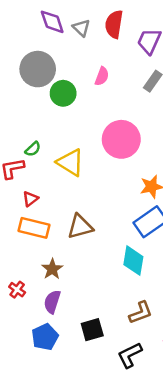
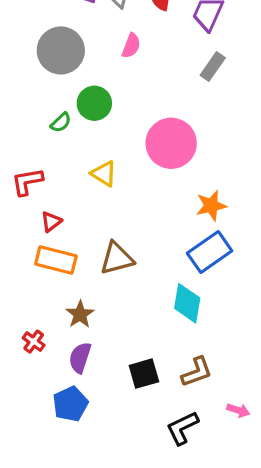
pink semicircle: (102, 76) -> (131, 46), moved
green circle: (63, 93) -> (94, 103), moved
green semicircle: (33, 149) -> (61, 122), moved
yellow triangle: (70, 162) -> (104, 174), size x0.7
black square: (92, 330) -> (144, 374), moved

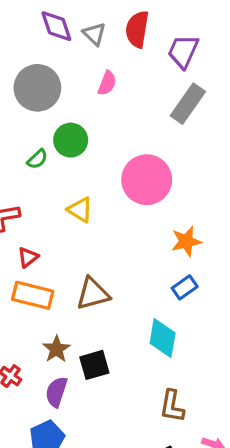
gray rectangle: (213, 66) -> (188, 104), size x1.4
blue rectangle: (210, 252) -> (185, 287), size x0.6
brown L-shape: (197, 372) -> (172, 406), turned 120
black square: (144, 374) -> (94, 365), moved

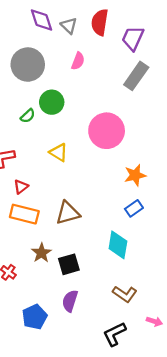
purple semicircle: (56, 392) -> (70, 301), moved
brown L-shape: (172, 406) -> (125, 294), turned -65

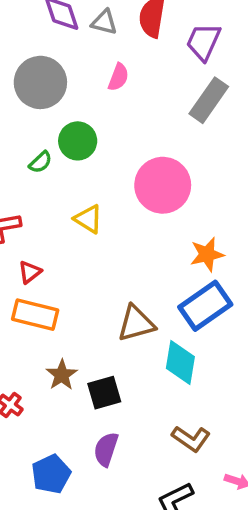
gray triangle: (69, 26) -> (104, 22), turned -30
blue rectangle: (134, 208) -> (205, 306), size x1.8
brown triangle: (68, 213) -> (136, 323), moved

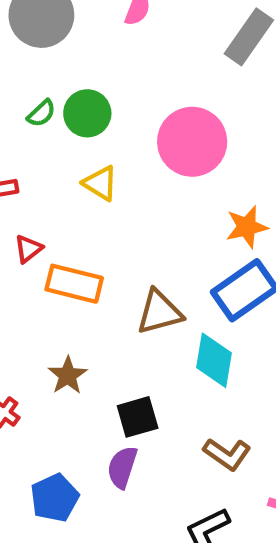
green circle: (78, 141) -> (87, 113), moved
orange rectangle: (35, 315) -> (74, 284), moved
black square: (104, 393) -> (138, 417), moved

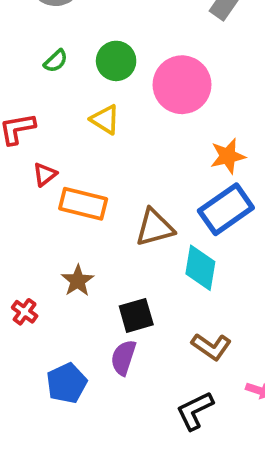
green circle: (87, 113) -> (116, 61), moved

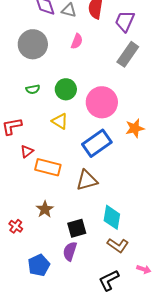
green semicircle: (56, 61) -> (33, 89), turned 32
orange star: (228, 156) -> (135, 128), moved
blue rectangle: (226, 209) -> (97, 143), moved
cyan diamond: (200, 268) -> (112, 217), moved

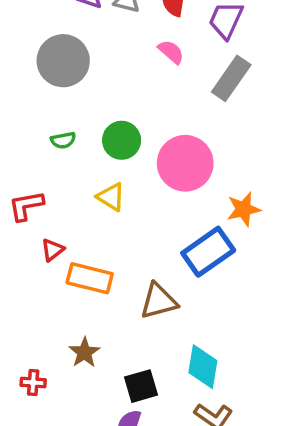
pink semicircle: (77, 41) -> (171, 52), moved, turned -70
blue rectangle: (97, 143) -> (208, 252), moved
red cross: (16, 226) -> (33, 383), turned -32

